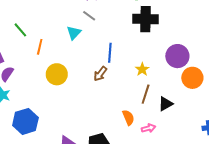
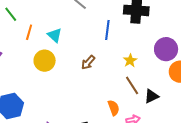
cyan triangle: (74, 33) -> (55, 35), moved, turned -35
blue line: (110, 53) -> (107, 30), moved
brown line: (146, 94) -> (132, 85), turned -54

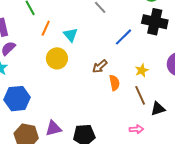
blue line: (107, 30) -> (123, 37), turned 30
orange semicircle: (114, 108) -> (114, 83), moved

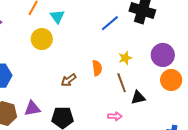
brown arrow: (100, 66) -> (69, 80), moved

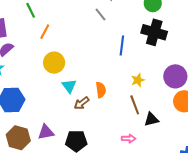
cyan triangle: (57, 17) -> (69, 86), moved
blue line: (110, 23) -> (122, 46), turned -42
orange semicircle: (97, 68) -> (101, 90), moved

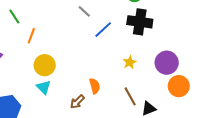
blue line: (122, 46) -> (103, 30), moved, turned 48
yellow star: (138, 80) -> (130, 62), moved
cyan triangle: (69, 86) -> (44, 87), moved

